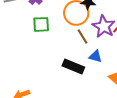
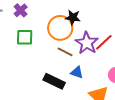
brown line: (82, 36) -> (65, 52), turned -35

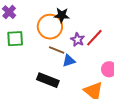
purple star: (87, 43) -> (78, 40), size x0.6
blue triangle: (77, 72) -> (69, 61), moved, turned -32

